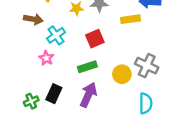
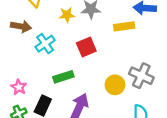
pink star: (46, 58) -> (19, 87), moved
green rectangle: (87, 67) -> (63, 77), moved

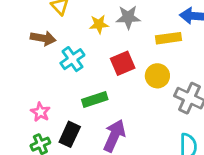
yellow circle: (115, 85) -> (157, 76), moved

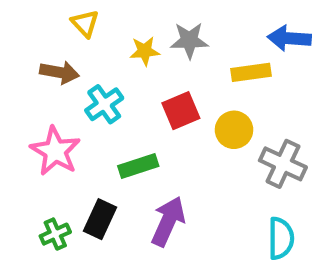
pink star: (40, 112) -> (55, 151), moved, size x1.6

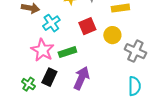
pink star: (55, 151) -> (42, 50), moved
green cross: (55, 234) -> (28, 84), turned -32

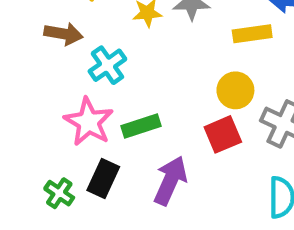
red square: (87, 26) -> (223, 134), moved

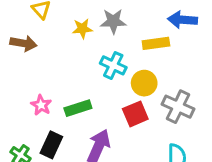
cyan cross: (107, 65) -> (113, 65), moved, turned -30
pink star: (89, 122) -> (41, 105), size x0.6

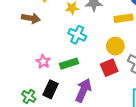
cyan cross: (113, 65) -> (77, 35), moved

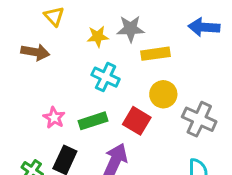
yellow rectangle: (124, 18) -> (155, 54), moved
red square: (109, 68) -> (137, 121), moved, turned -36

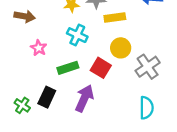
pink star: (54, 118) -> (39, 48), moved
gray cross: (199, 119) -> (148, 67), turned 30

